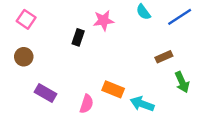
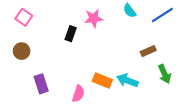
purple rectangle: (45, 93) -> (41, 84), turned 42
cyan arrow: (142, 104) -> (127, 81), moved

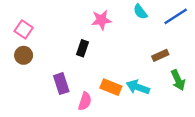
pink square: (24, 17) -> (24, 29), moved
black rectangle: (71, 34) -> (83, 48), moved
purple rectangle: (41, 84) -> (61, 84), moved

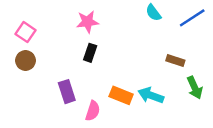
pink star: (101, 20) -> (87, 22), moved
brown rectangle: (160, 55) -> (175, 61), turned 42

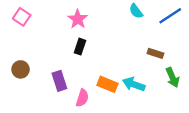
pink star: (87, 22) -> (78, 19), turned -30
pink square: (25, 32) -> (22, 17), moved
brown circle: (25, 61) -> (21, 69), moved

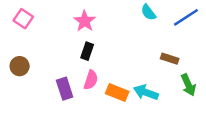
brown circle: (21, 69) -> (20, 66), moved
pink semicircle: (82, 98) -> (91, 80), moved

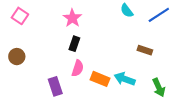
green arrow: (188, 85) -> (159, 87), moved
purple rectangle: (65, 89) -> (55, 86), moved

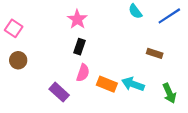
pink square: (20, 16) -> (14, 28), moved
purple rectangle: (55, 86) -> (59, 92), turned -30

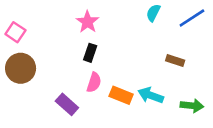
cyan semicircle: (135, 11) -> (153, 13), turned 63
brown circle: (18, 60) -> (21, 68), size x1.5
green arrow: (169, 93) -> (192, 106), turned -60

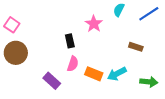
pink star: (88, 22) -> (94, 24), moved
black rectangle: (90, 53) -> (70, 41), turned -32
cyan arrow: (151, 95) -> (117, 74), turned -48

